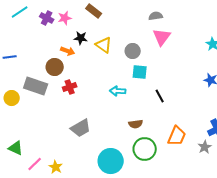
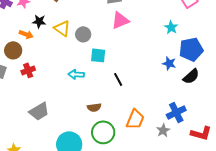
pink triangle: (162, 37) -> (120, 20), turned 30
gray circle: (133, 51) -> (83, 34), moved

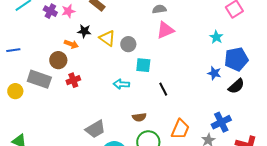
gray trapezoid: (39, 111) -> (95, 129), moved

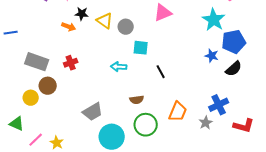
cyan star: (216, 37) -> (214, 20), size x1.6
brown circle: (58, 60) -> (48, 86), moved
yellow circle: (15, 91) -> (31, 98), moved

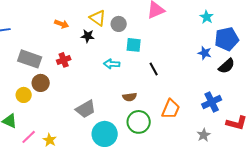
black star: (82, 14) -> (88, 36), moved
cyan star: (214, 20) -> (207, 17), size x0.6
gray star: (206, 123) -> (204, 135), moved

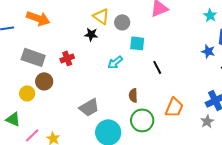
orange arrow: (62, 24) -> (38, 18), moved, size x1.6
cyan arrow: (112, 64) -> (115, 62), turned -42
brown semicircle: (130, 97) -> (133, 95), turned 96
gray star: (204, 135) -> (207, 121), moved

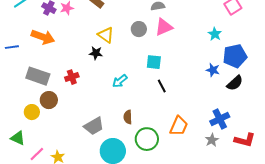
gray circle: (122, 22) -> (139, 29), moved
cyan square: (137, 43) -> (154, 62), moved
brown semicircle: (133, 95) -> (128, 117), moved

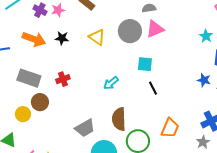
gray circle: (139, 29) -> (130, 31), size x1.5
black star: (96, 53) -> (62, 38), moved
blue star: (213, 70) -> (204, 80), moved
brown semicircle: (128, 117) -> (119, 119), size x1.6

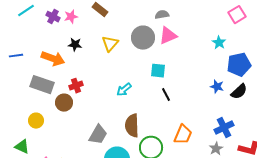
yellow triangle: (97, 37) -> (110, 44), turned 36
orange arrow: (34, 39) -> (53, 59), moved
brown circle: (40, 102) -> (64, 103), moved
gray trapezoid: (85, 128) -> (98, 135), turned -30

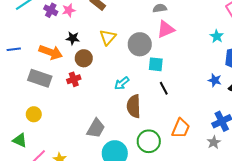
gray circle: (143, 38) -> (140, 44), moved
brown circle: (64, 103) -> (84, 58), moved
brown semicircle: (132, 126) -> (134, 106), moved

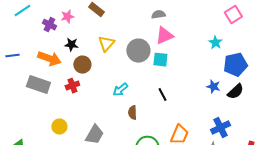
purple cross: (51, 10) -> (49, 25), moved
cyan square: (156, 64) -> (160, 60), moved
brown semicircle: (134, 106) -> (132, 113), size x0.6
yellow circle: (34, 114) -> (59, 127), moved

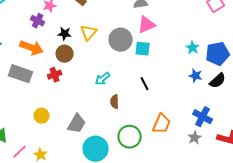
purple cross: (49, 25) -> (38, 21), moved
cyan star: (215, 43) -> (193, 48), moved
black star: (71, 45) -> (65, 34), moved
blue cross: (220, 128) -> (203, 117), turned -36

